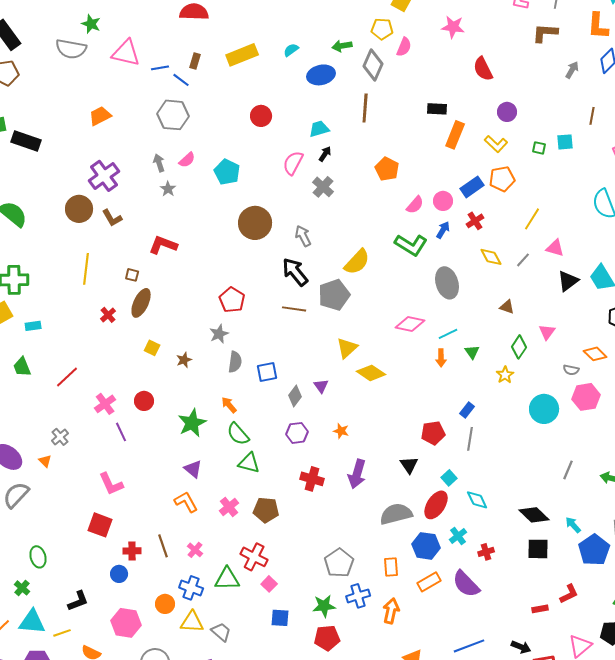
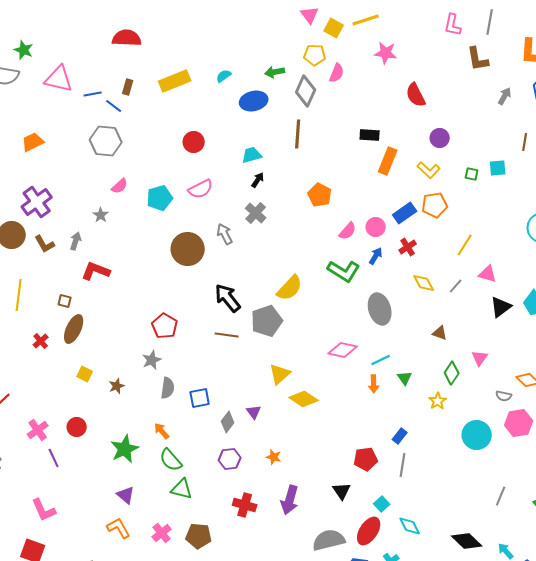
brown L-shape: (545, 33) -> (478, 59), turned -104
gray arrow: (159, 163) -> (76, 241), moved, turned 36
pink semicircle: (293, 163) -> (201, 189), moved, turned -145
cyan pentagon: (227, 172) -> (160, 198), turned 30
gray arrow: (303, 236) -> (225, 234), moved

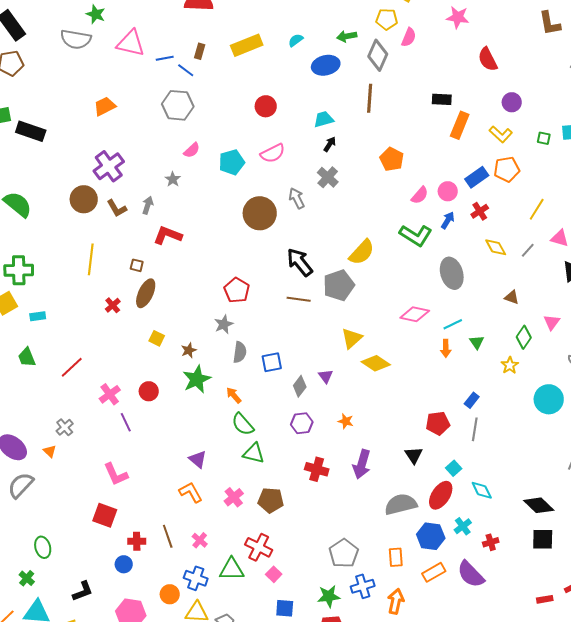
green star: (125, 449) -> (197, 379), moved

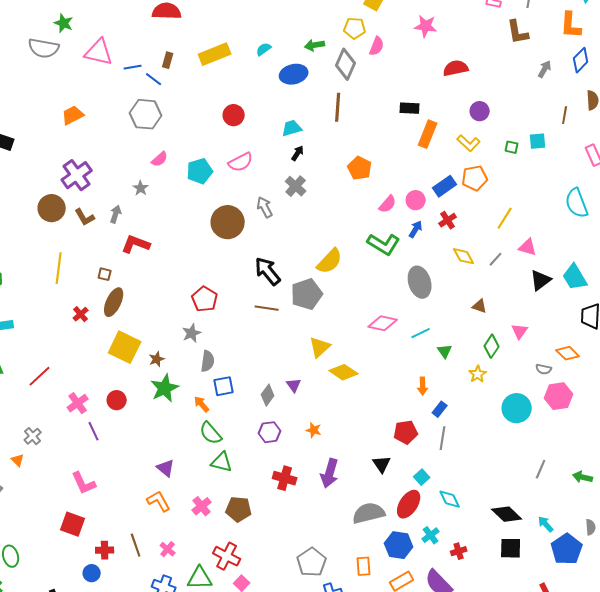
red semicircle: (488, 59) -> (456, 68), turned 105
yellow square: (157, 338) -> (125, 347), size x2.0
orange arrow: (446, 348) -> (423, 386), moved
blue square: (272, 362) -> (224, 386), moved

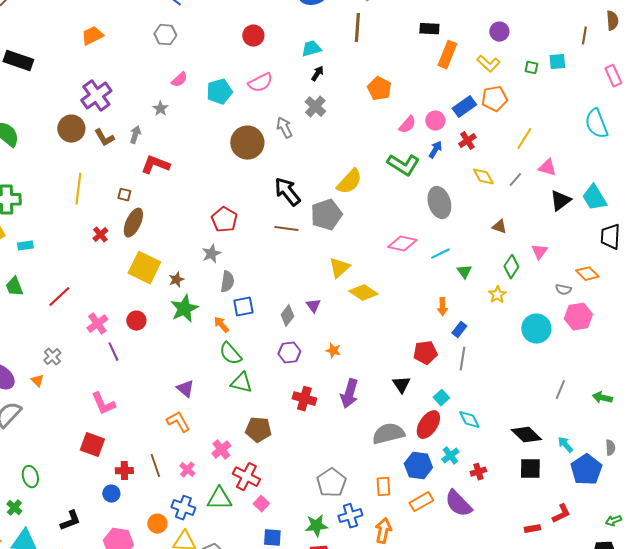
gray hexagon: (146, 114) -> (165, 35), size x0.7
pink cross: (202, 506) -> (221, 450), moved

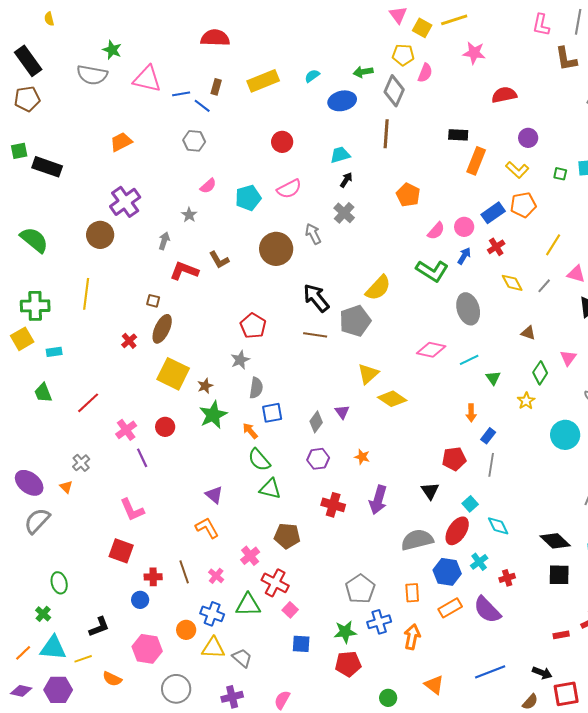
brown L-shape: (104, 138) -> (219, 260), moved
yellow line: (78, 189) -> (86, 294), moved

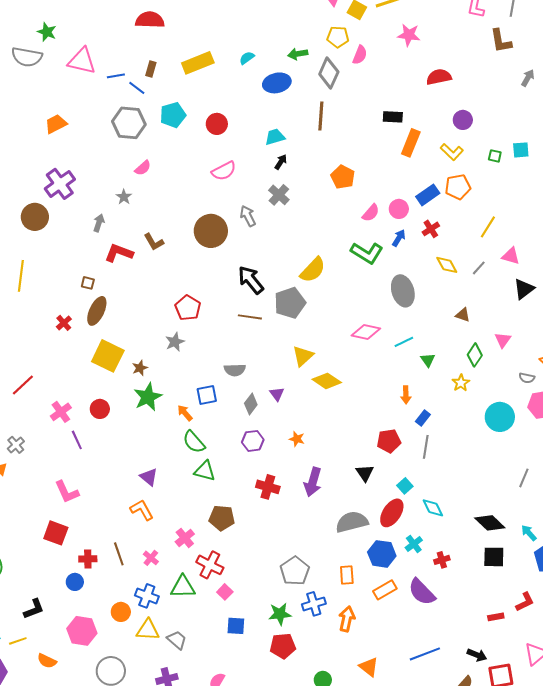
gray hexagon: (194, 141) -> (129, 123), size x1.5
cyan pentagon: (248, 198) -> (173, 115), moved
gray semicircle: (256, 388) -> (235, 370), moved, turned 80

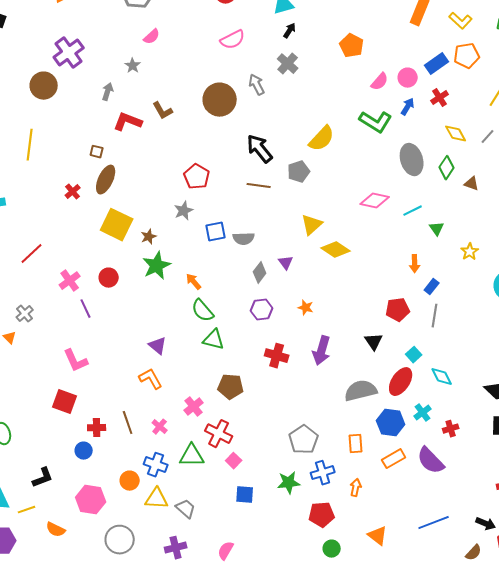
gray pentagon: (290, 303) -> (299, 172), size x0.7
green diamond: (475, 355) -> (447, 168), moved
blue square: (207, 395) -> (216, 232), moved
orange arrow: (347, 619) -> (356, 488), size x0.7
red pentagon: (283, 646) -> (322, 515), moved

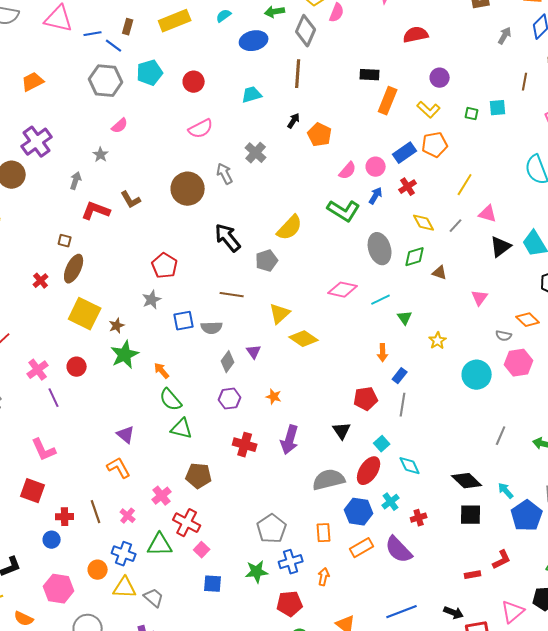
black arrow: (290, 31) -> (294, 121), moved
green diamond: (447, 168) -> (415, 257), turned 40
brown line: (259, 186) -> (232, 295), moved

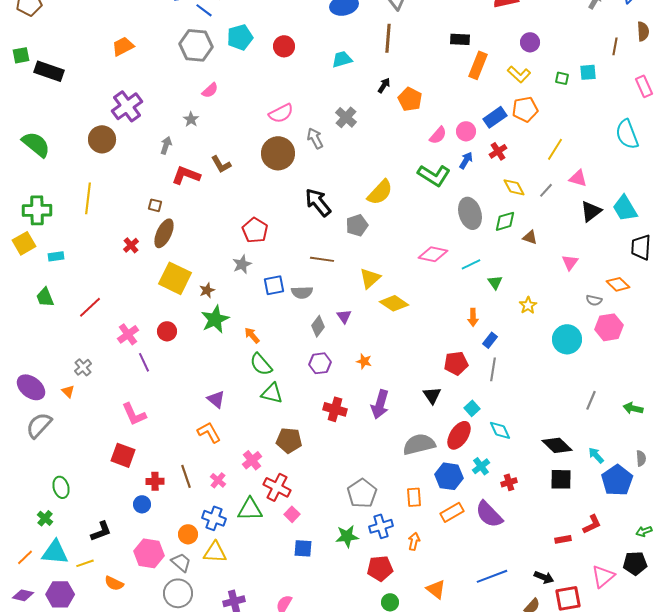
pink semicircle: (201, 129) -> (281, 113), moved
gray trapezoid: (154, 598) -> (181, 562), moved

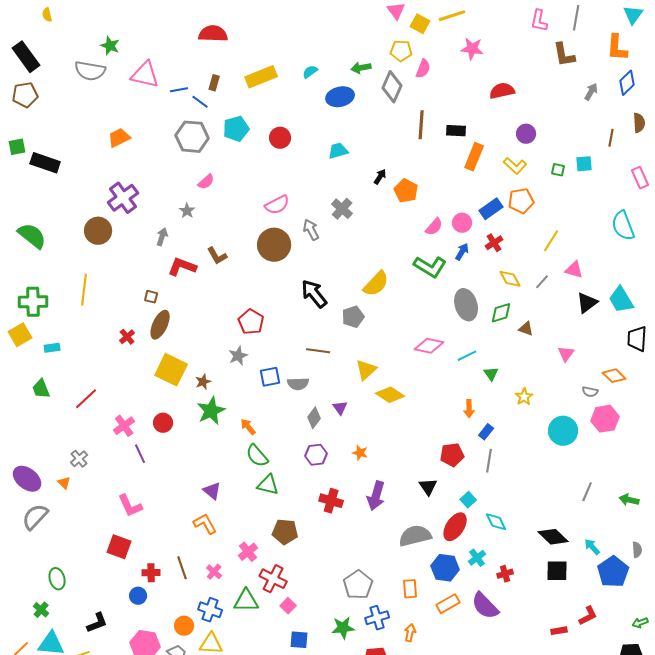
brown line: (388, 38) -> (421, 125), moved

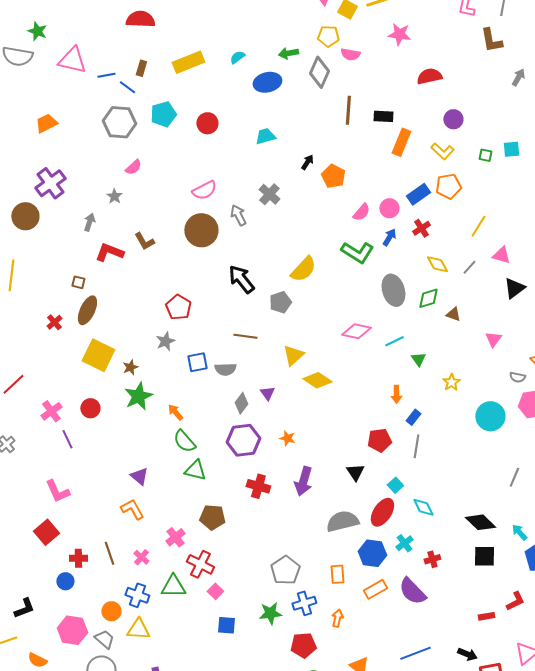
pink semicircle: (423, 69) -> (350, 54), turned 78
purple hexagon: (316, 455) -> (243, 440), size x1.5
red square: (119, 547) -> (46, 532), turned 30

